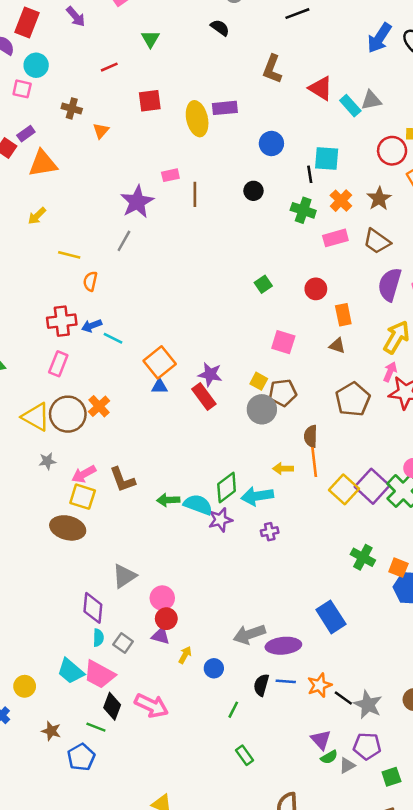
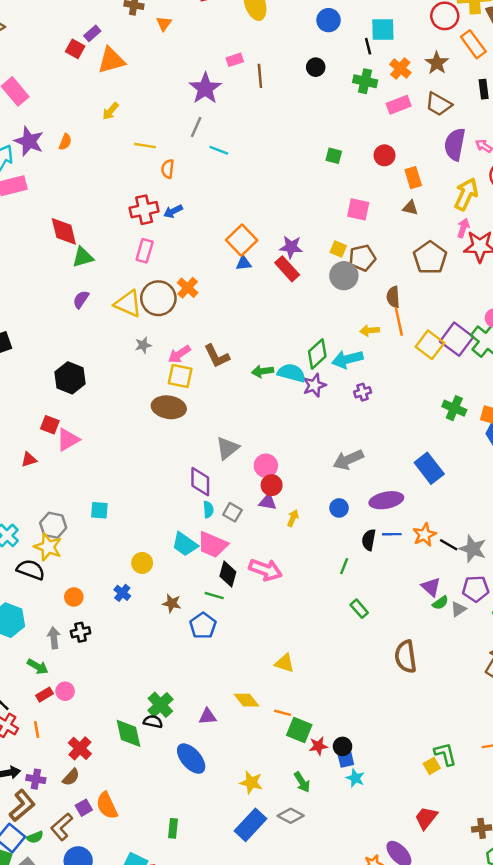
green square: (263, 284) -> (334, 156), turned -35
cyan line: (113, 338) -> (219, 150), moved
gray arrow: (249, 634) -> (348, 460), moved
blue circle: (214, 668) -> (339, 508), moved

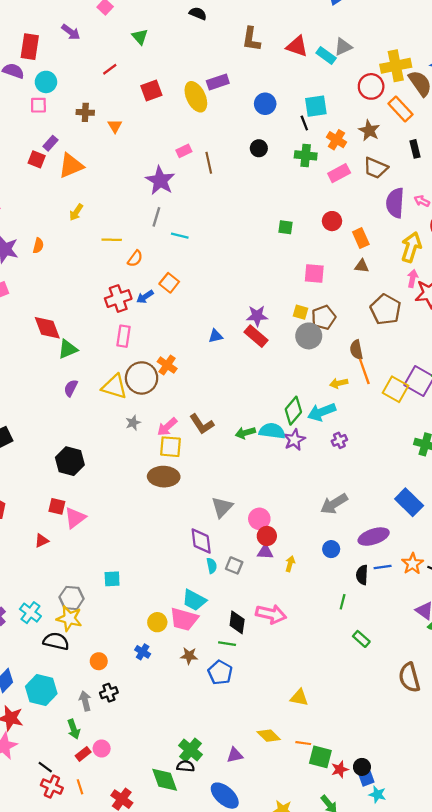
orange semicircle: (168, 169) -> (135, 259), turned -144
orange square: (242, 240) -> (169, 283), moved, size x0.7
pink trapezoid: (213, 545) -> (184, 619), moved
green arrow: (38, 667) -> (74, 729), turned 48

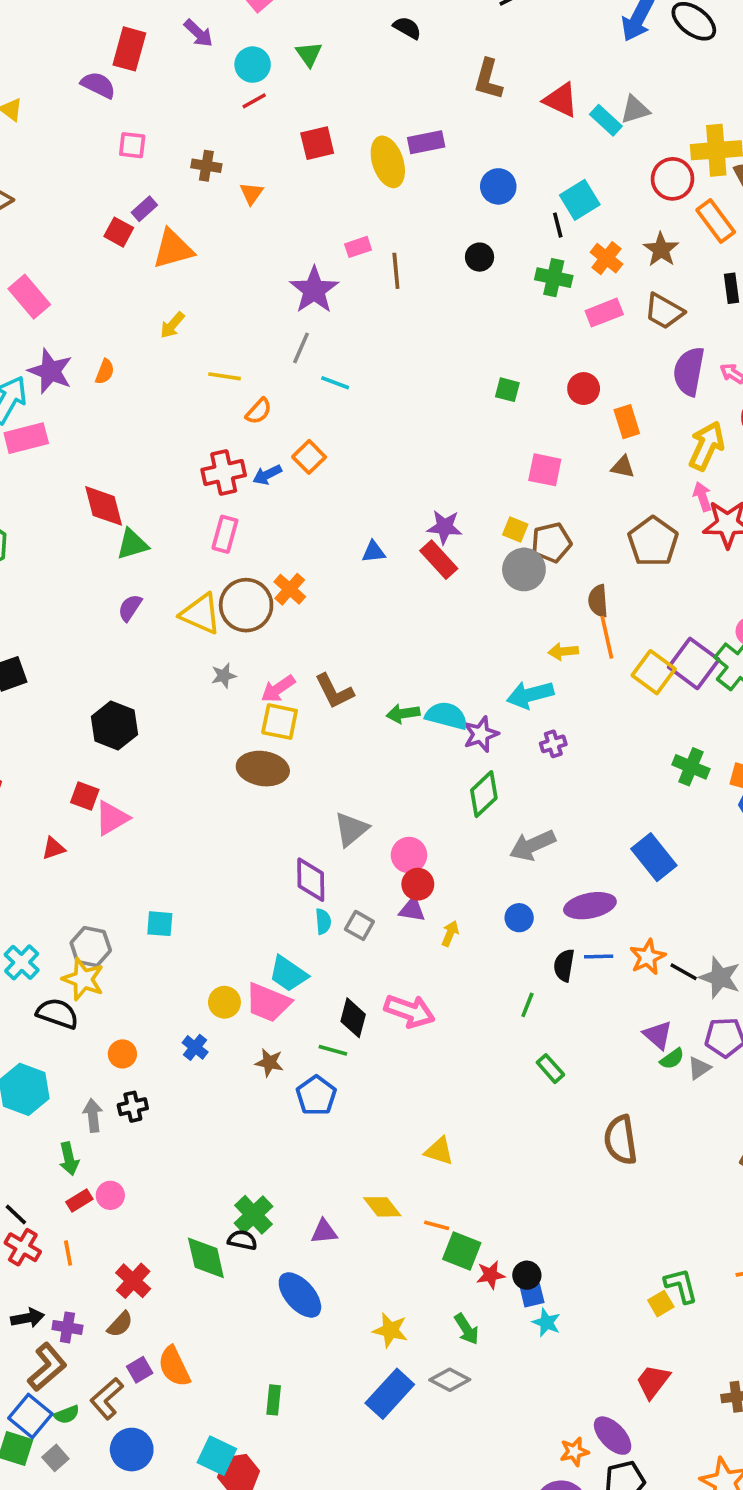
cyan circle: (46, 82) -> (253, 65), moved
cyan square: (316, 106) -> (580, 200), turned -30
pink arrow: (412, 278) -> (702, 497), turned -36
green diamond: (293, 411) -> (484, 794), moved

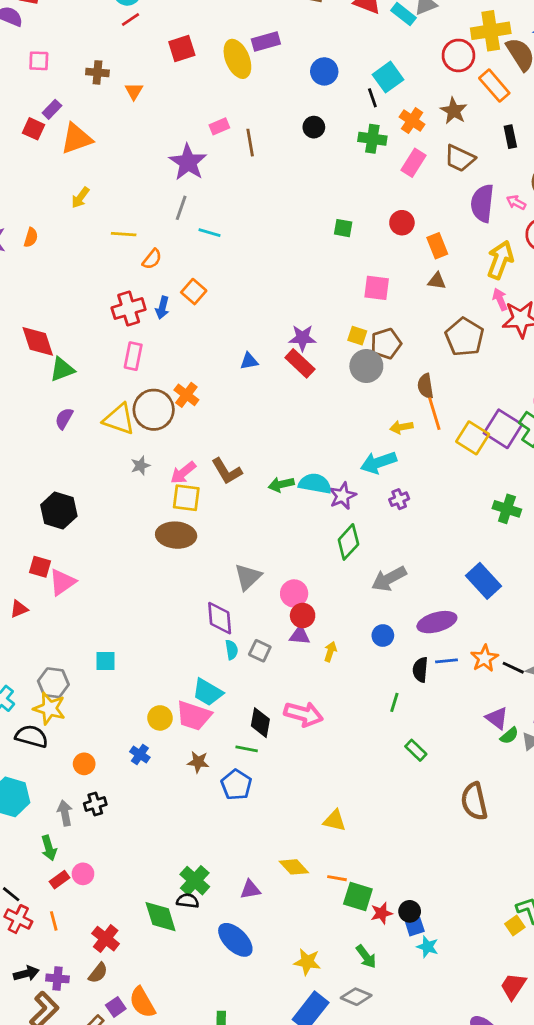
pink rectangle: (604, 313) -> (413, 163), turned -32
blue arrow: (267, 475) -> (162, 308), turned -45

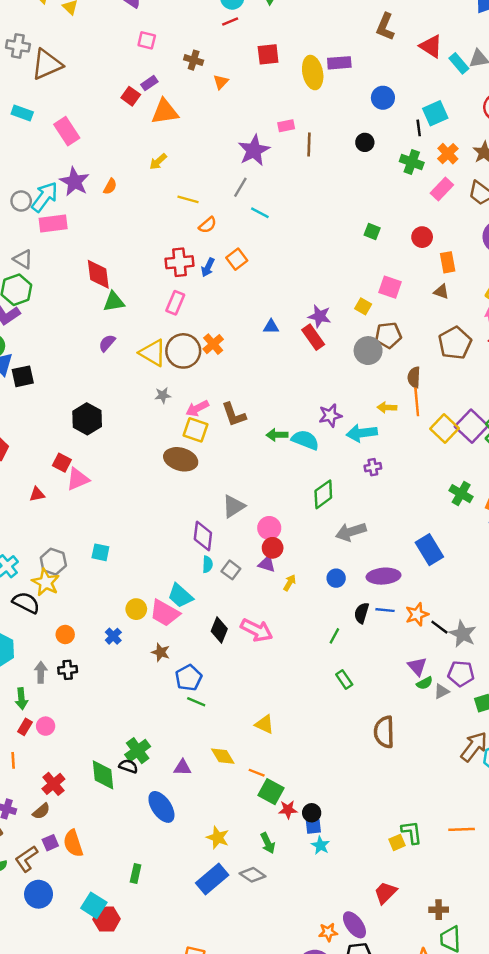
yellow square: (357, 336) -> (363, 306), moved
purple star: (343, 496) -> (330, 416), moved
green line: (247, 749) -> (196, 702), moved
red rectangle: (59, 880) -> (25, 727), turned -35

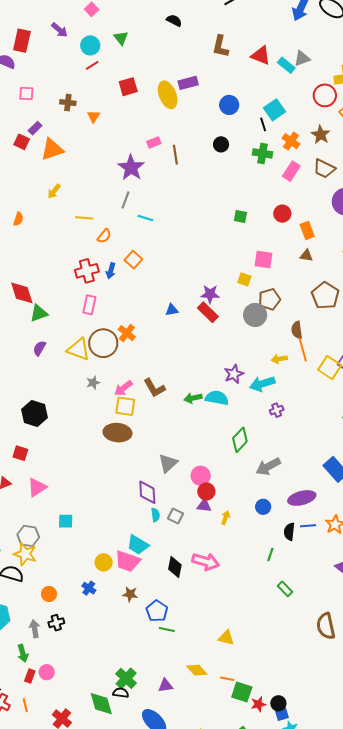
pink triangle: (78, 479) -> (37, 487), moved

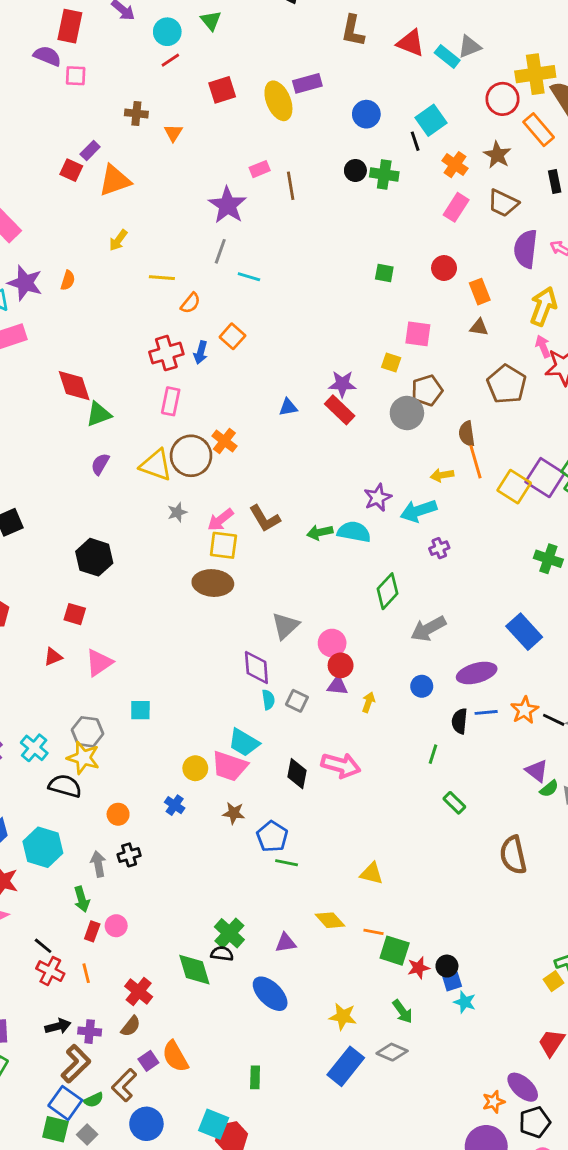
pink square: (26, 94) -> (76, 76), moved
green cross: (262, 153) -> (384, 174), moved

